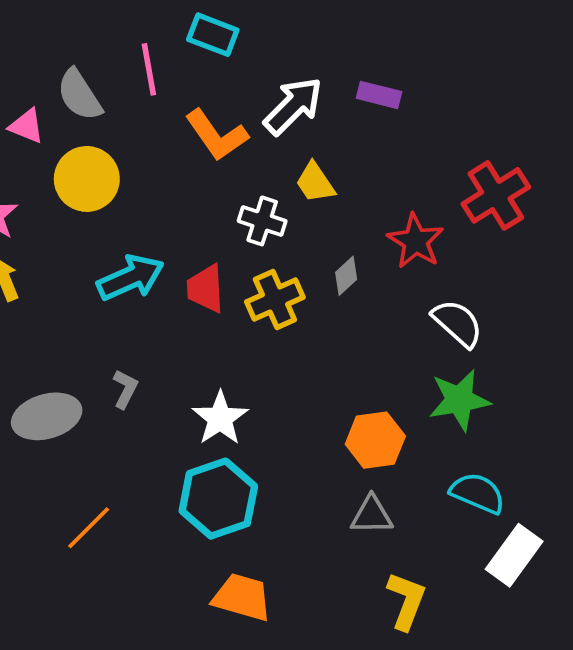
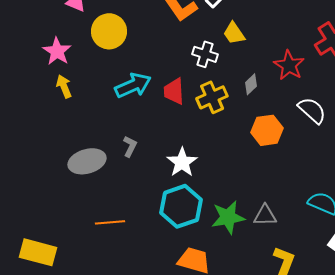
green star: (459, 400) -> (228, 217), moved
orange hexagon: (375, 440) -> (267, 130), moved
orange line: (89, 528) -> (110, 222), turned 40

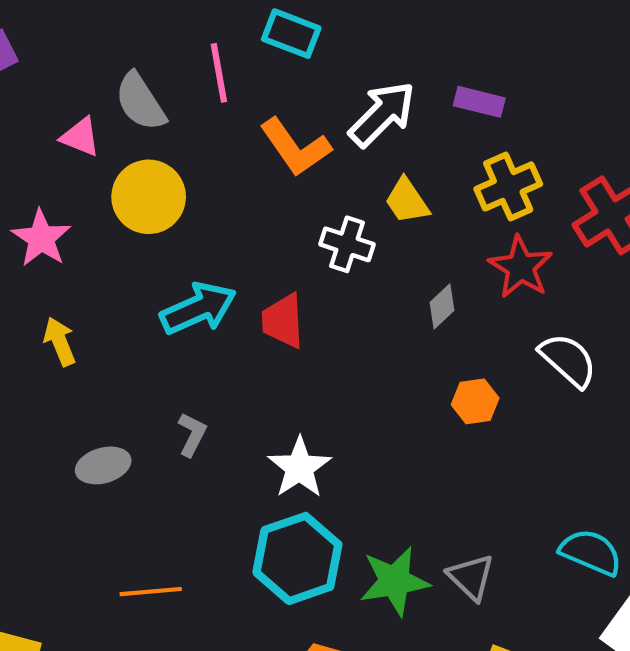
yellow arrow: (64, 86) -> (60, 341), moved
yellow cross: (212, 97) -> (508, 186), moved
orange hexagon: (267, 130) -> (475, 401), size x0.7
gray ellipse: (87, 161) -> (103, 465), size x0.7
gray triangle: (265, 215) -> (471, 577), turned 45

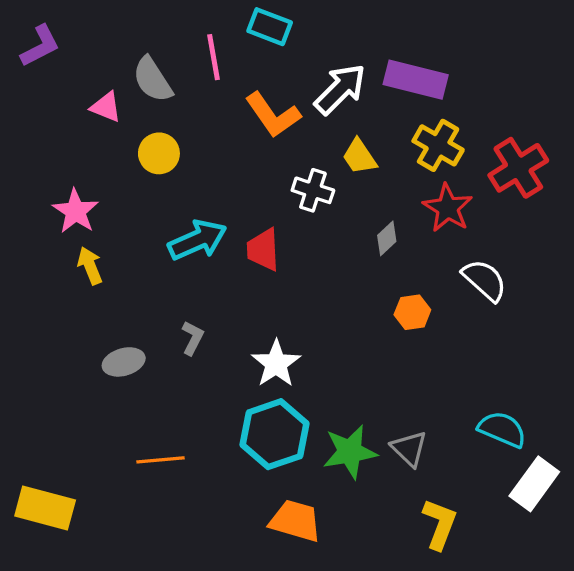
purple rectangle: (479, 102) -> (416, 80), size x1.6
yellow cross: (508, 186) -> (438, 145), turned -36
yellow circle: (149, 197) -> (159, 153), size x0.7
pink star: (41, 238) -> (76, 211), moved

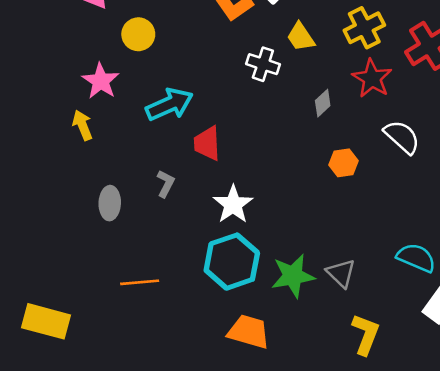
yellow cross: (438, 145) -> (364, 28), turned 33
pink star: (76, 211) -> (101, 81), moved
red trapezoid: (263, 250) -> (207, 143), moved
gray ellipse: (124, 362) -> (110, 203), turned -72

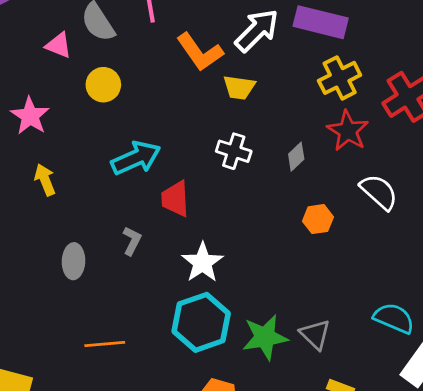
yellow trapezoid: (301, 37) -> (239, 87), moved, turned -48
white cross: (263, 64) -> (234, 151), moved
pink star: (101, 81) -> (30, 116), moved

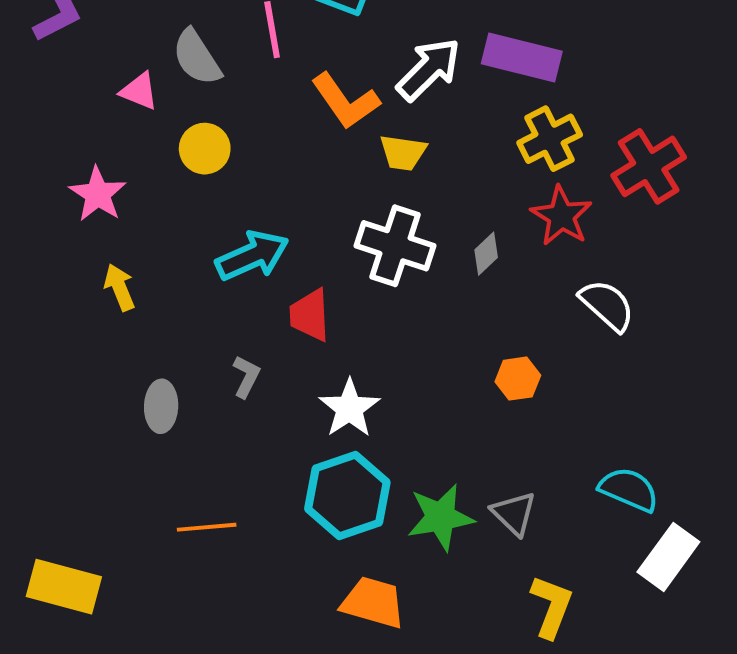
white cross: (234, 151) -> (395, 246), size x1.5
orange hexagon: (318, 219) -> (518, 379), moved

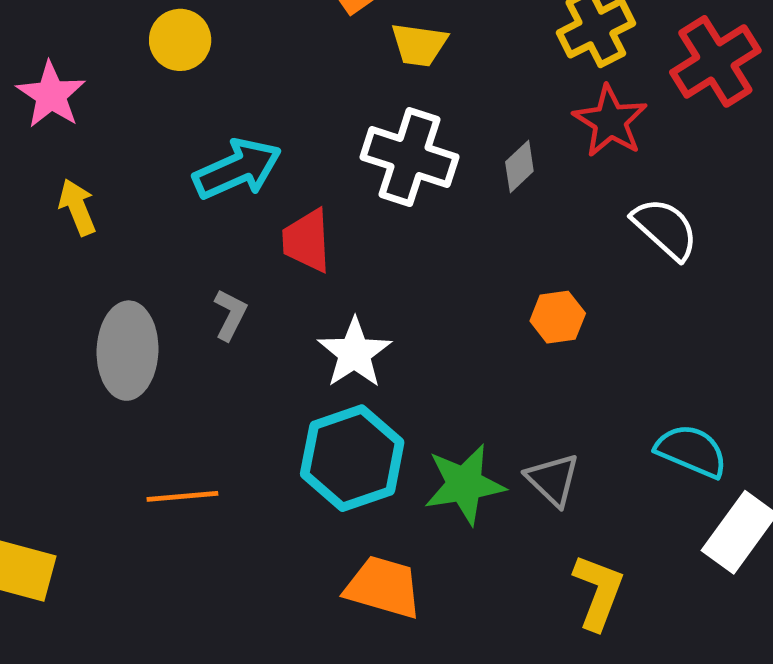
gray ellipse: (161, 406) -> (128, 351), size x1.5

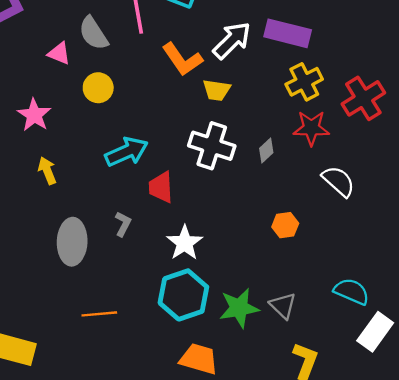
red star: (610, 121) -> (311, 128), turned -30

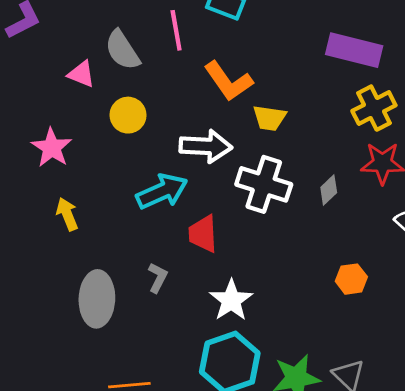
white arrow: (232, 40) -> (206, 146), moved, turned 48

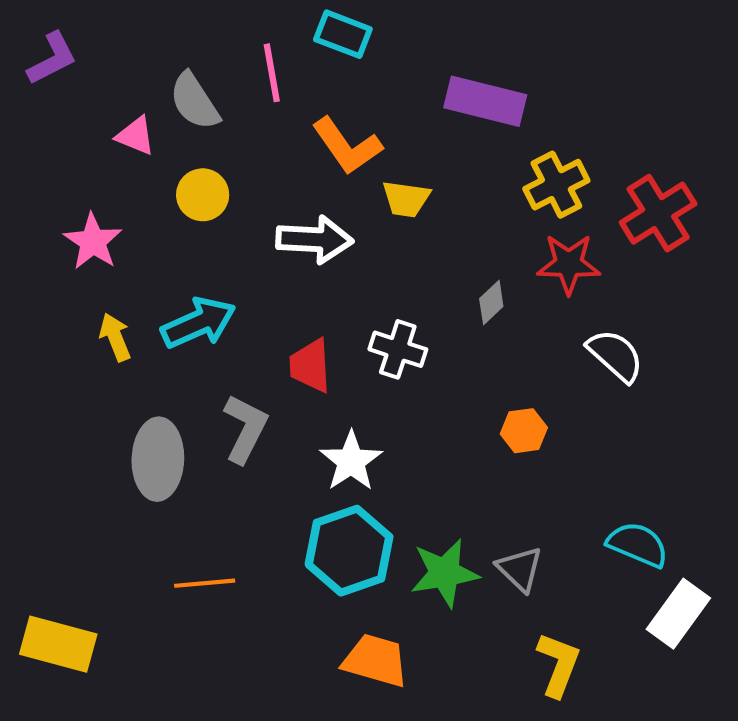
purple rectangle: (354, 50) -> (485, 101), moved
white cross: (264, 184) -> (398, 349), moved, size x0.7
cyan arrow: (162, 191) -> (199, 323), moved
gray L-shape: (158, 278) -> (245, 429), size x1.6

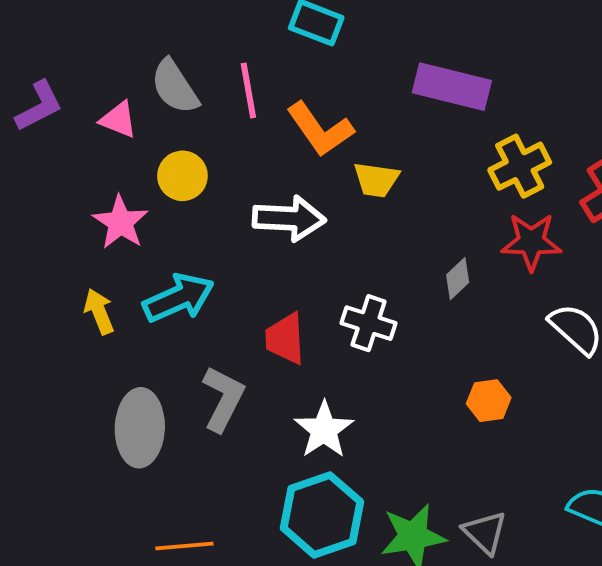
purple L-shape: (52, 59) -> (39, 106), moved
pink line: (272, 73) -> (248, 91), moved
pink star: (93, 242) -> (120, 222), moved

